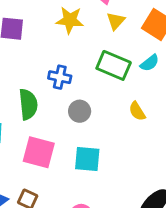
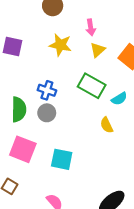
cyan semicircle: (150, 63) -> (119, 99), moved
gray circle: (80, 111) -> (47, 113), moved

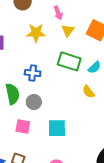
gray circle: (47, 113) -> (34, 102), moved
pink square: (23, 149) -> (23, 126), size x0.7

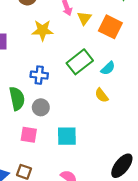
yellow triangle: (68, 31) -> (84, 18), moved
green rectangle: (69, 61) -> (80, 62), turned -55

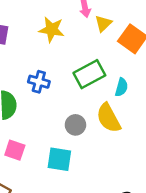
cyan semicircle: (108, 68) -> (121, 87), turned -40
yellow semicircle: (102, 95) -> (108, 118), size x1.6
gray circle: (41, 107) -> (75, 125), moved

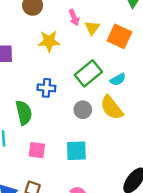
cyan semicircle: (121, 87) -> (118, 79), turned 56
gray circle: (75, 125) -> (83, 110), moved

